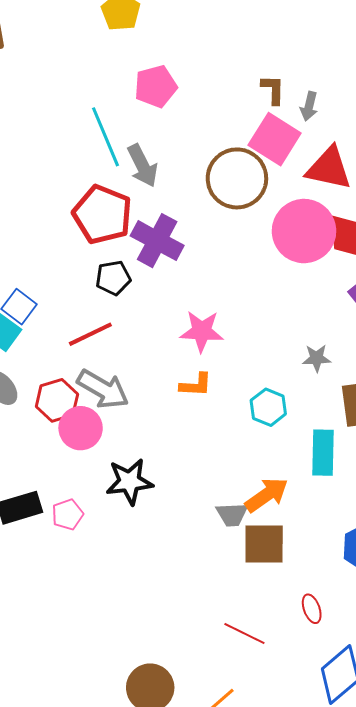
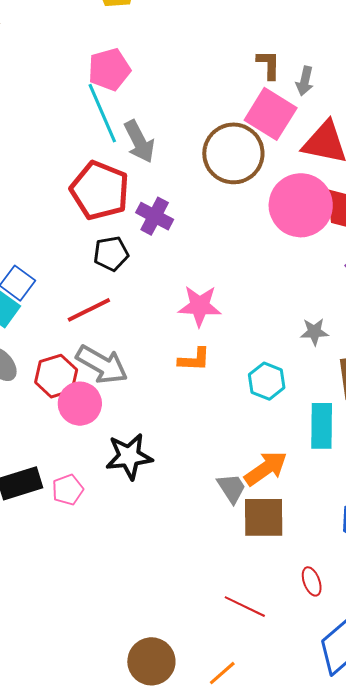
pink pentagon: (156, 86) -> (109, 69), moved
purple cross: (157, 241) -> (155, 216), size x0.7
gray trapezoid: (232, 514) -> (232, 488), turned -120

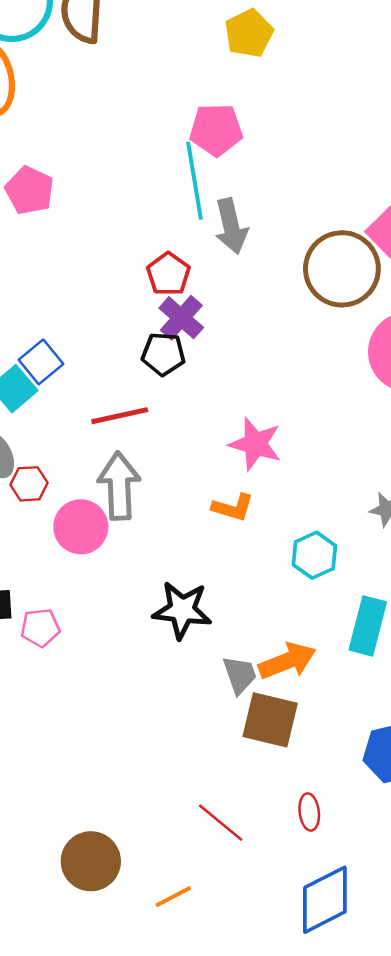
red pentagon: (100, 191) -> (168, 274), size x0.6
purple cross: (155, 216) -> (181, 318), moved
gray arrow: (102, 365) -> (119, 486), turned -136
red hexagon: (56, 376) -> (29, 484), moved, size x0.7
black star: (129, 456) -> (182, 610), moved

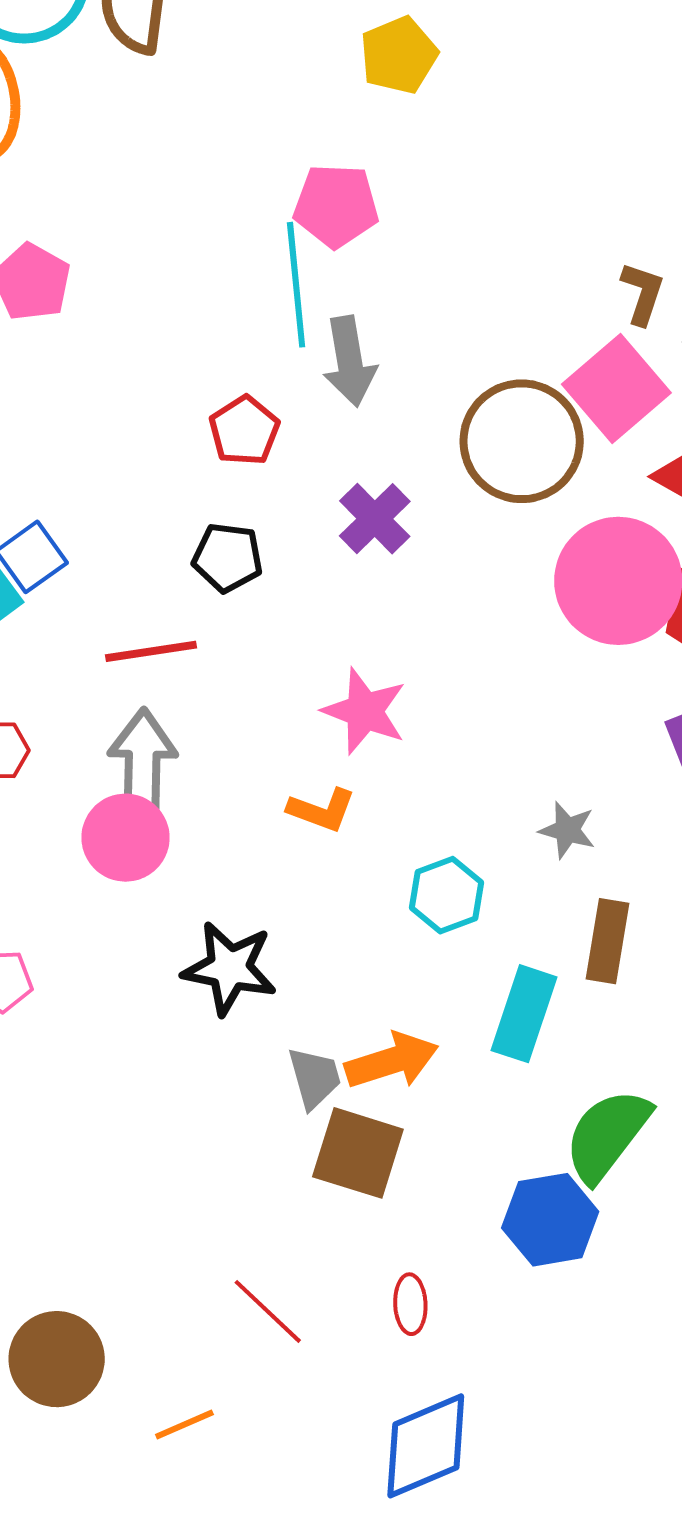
purple cross: (181, 318) -> (375, 519), moved
pink circle: (81, 527) -> (126, 838), moved

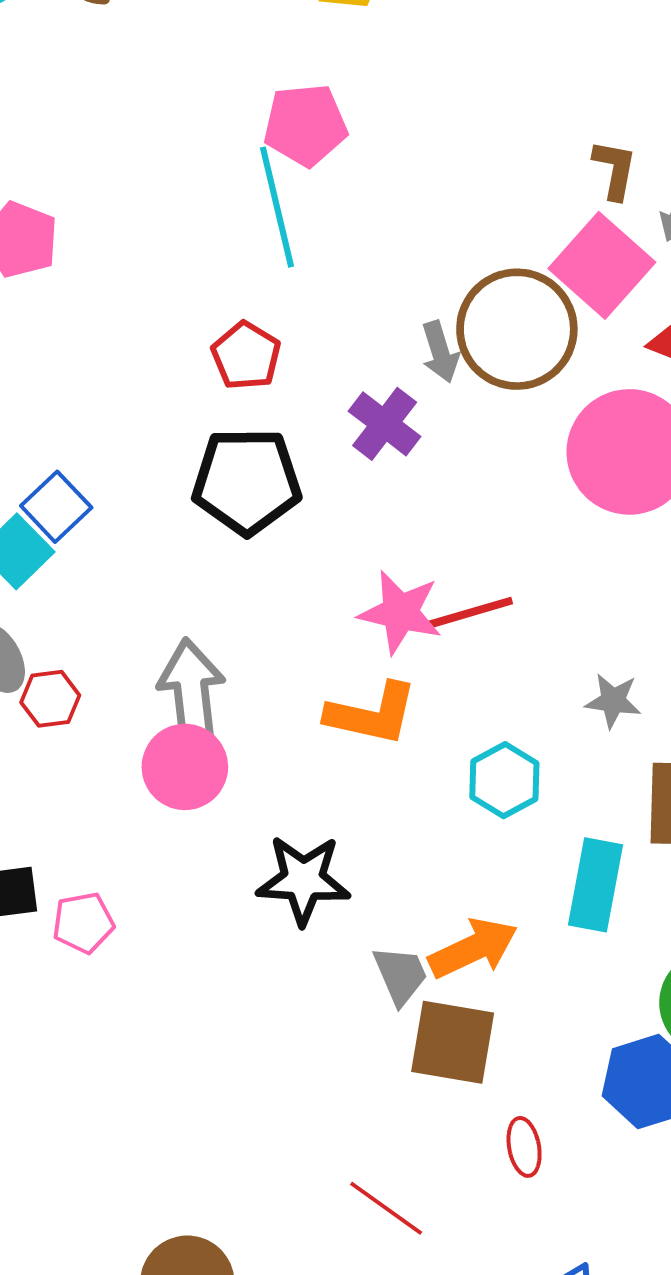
gray arrow: (349, 361) -> (440, 352), moved, size x0.7
black pentagon: (228, 558) -> (247, 481), size x1.6
red line: (151, 651) -> (469, 613), moved
orange L-shape: (322, 810) -> (372, 714), size x1.4
red ellipse: (410, 1304) -> (524, 1147), moved

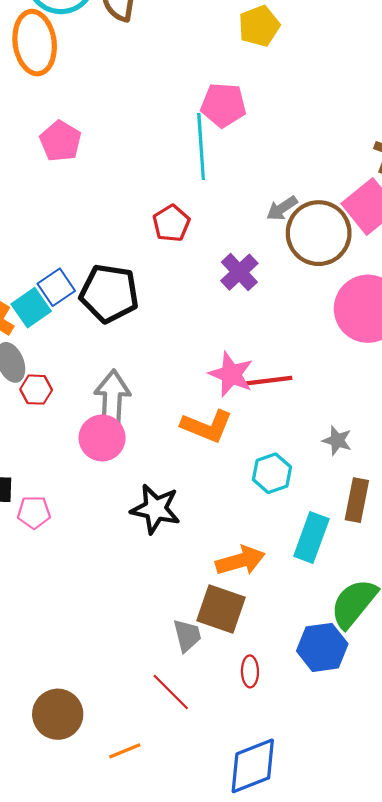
gray arrow: (440, 352) -> (282, 208), moved, turned 64
black pentagon: (247, 481) -> (109, 293), moved
gray trapezoid: (400, 975) -> (187, 635), moved

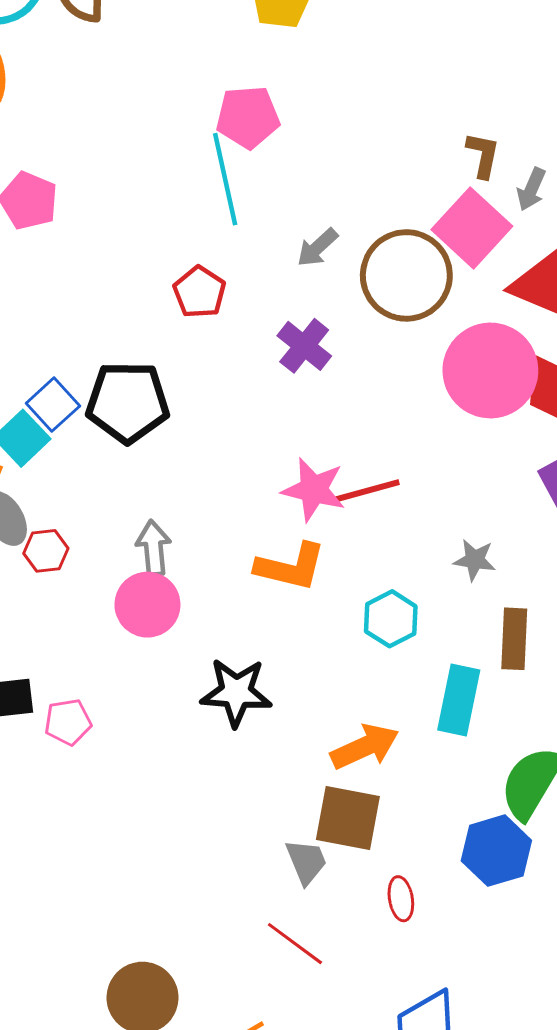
gray arrow: (282, 208) -> (317, 248), moved
gray arrow: (112, 399) -> (154, 548), size x0.7

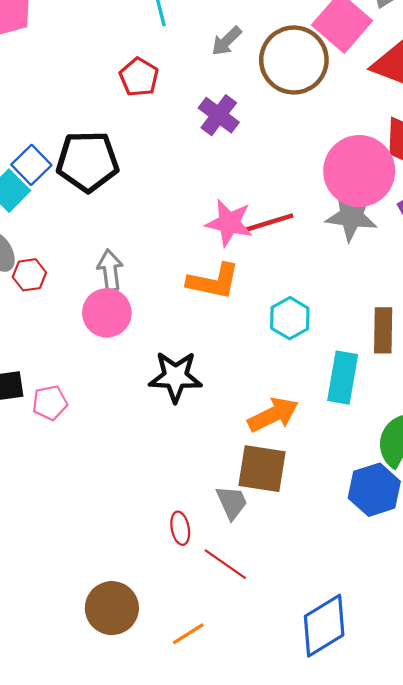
pink circle: (490, 370) -> (359, 171), moved
gray star: (475, 560) -> (351, 216), moved, size x1.6
red ellipse: (401, 899) -> (180, 528), moved

